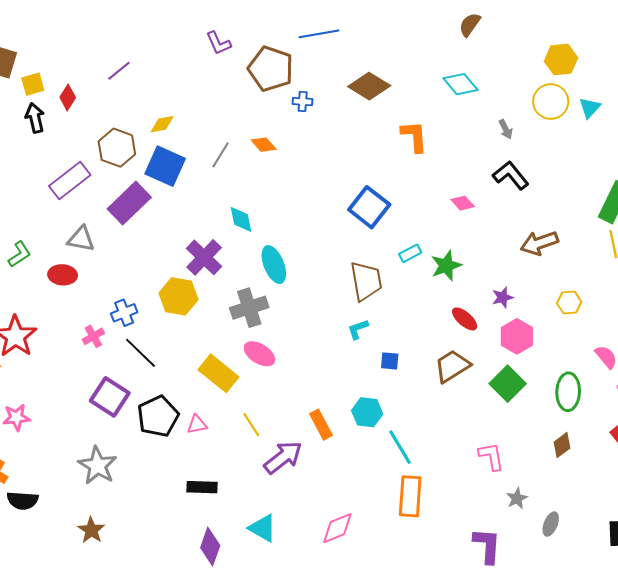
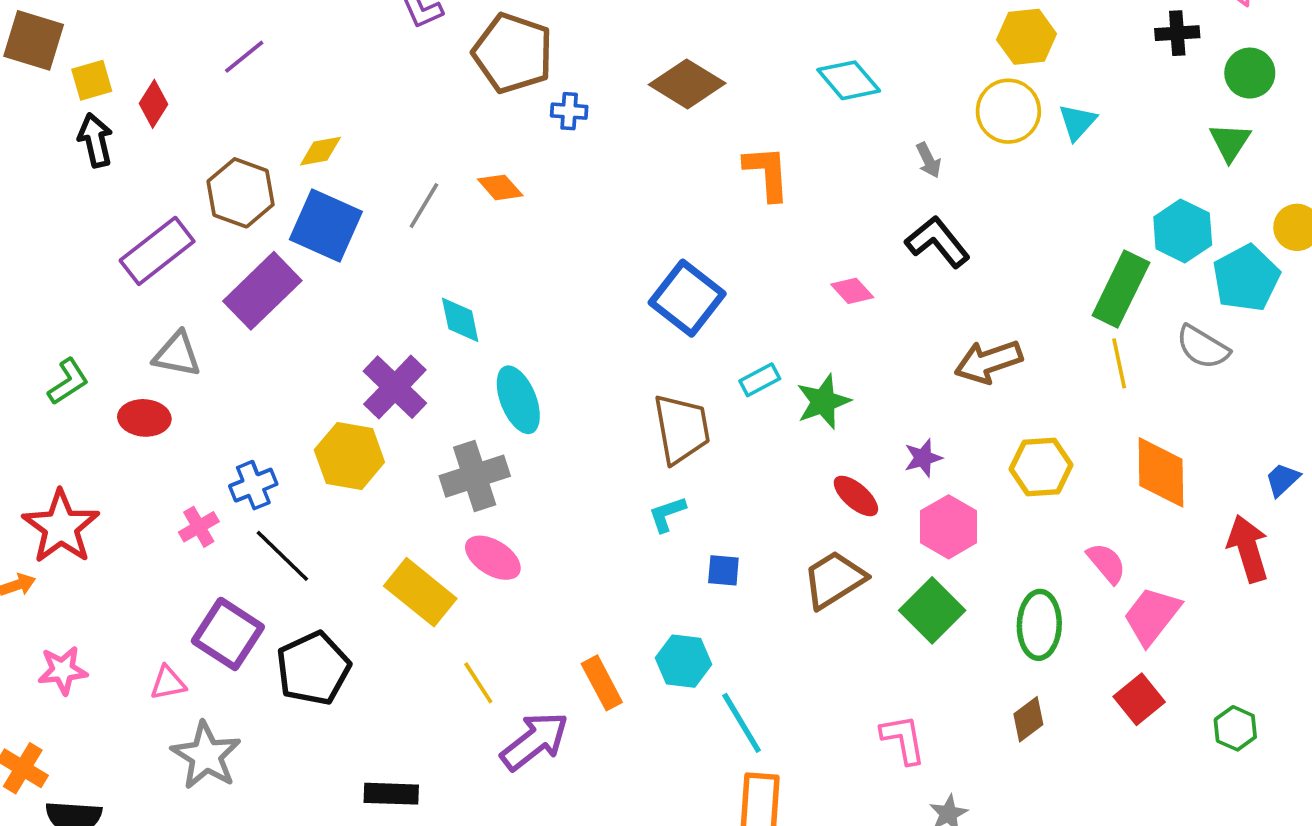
yellow hexagon: (569, 303) -> (1041, 467), size x1.4
pink triangle: (197, 425) -> (168, 683), moved

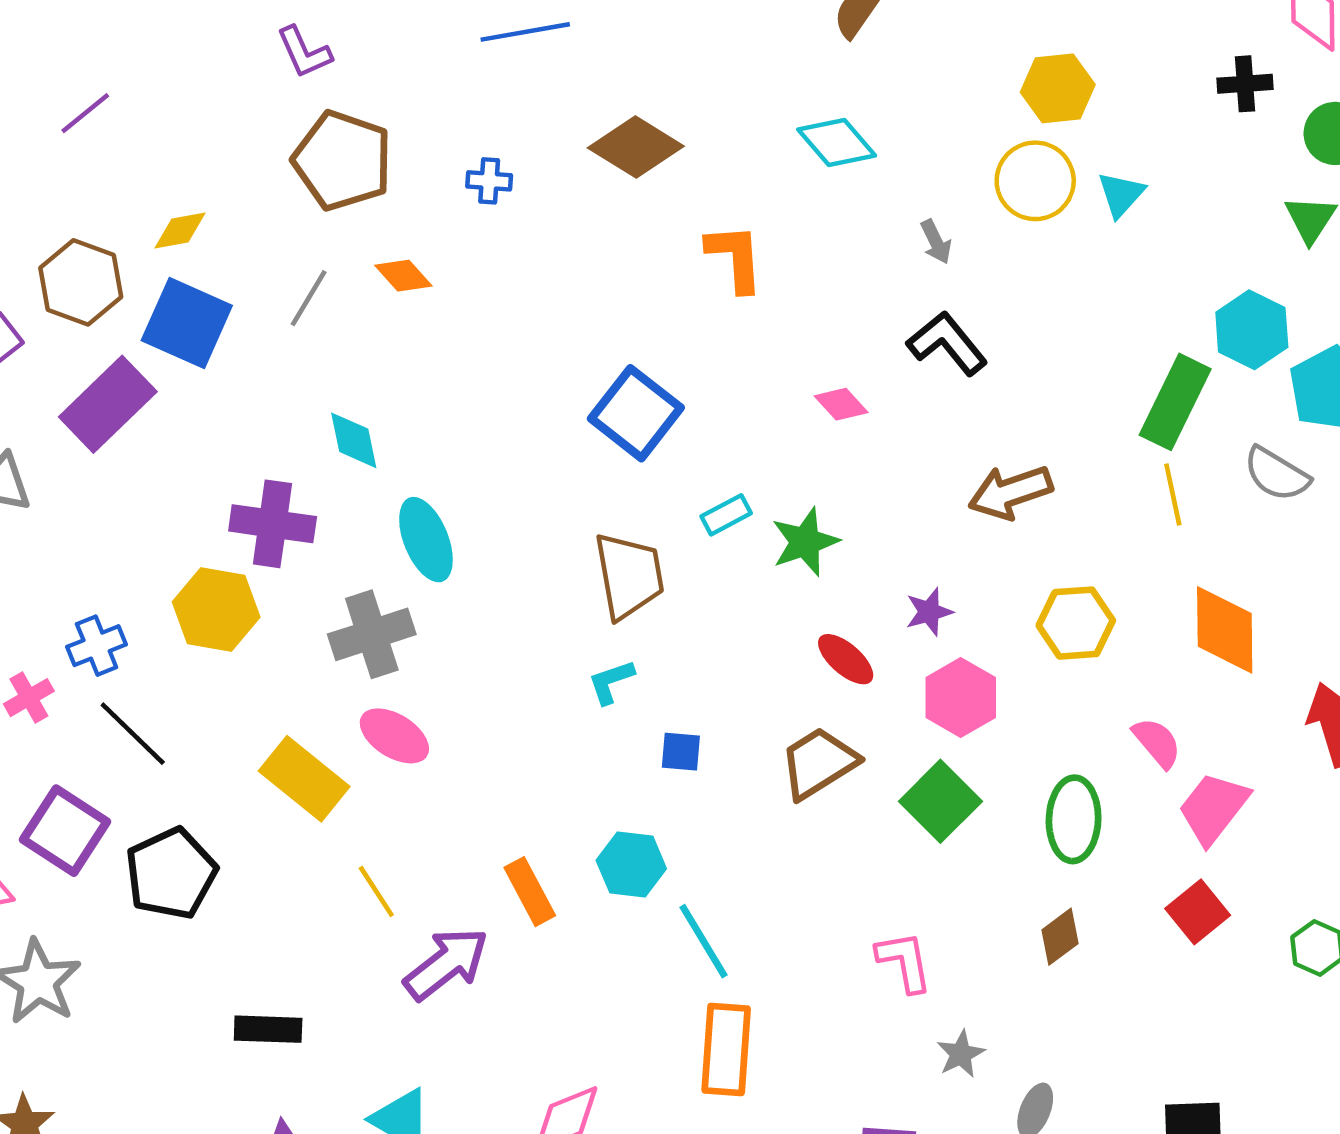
brown pentagon: (513, 53) -> (342, 161), moved
purple cross: (395, 387) -> (273, 524), turned -36

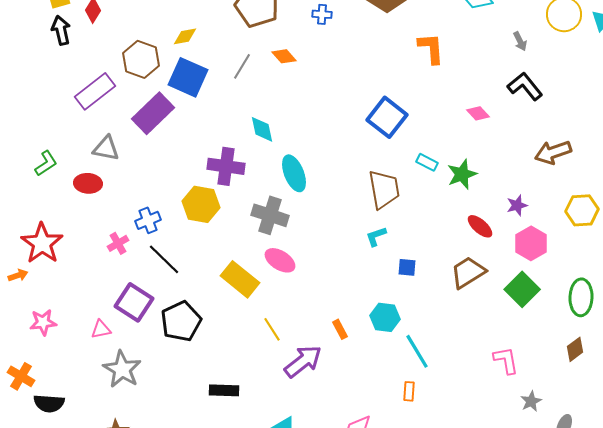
cyan rectangle: (726, 515) -> (427, 162), turned 55
gray cross: (372, 634) -> (270, 215), turned 36
orange rectangle: (530, 892) -> (340, 329), size x0.7
orange rectangle: (726, 1050) -> (409, 391), moved, size x0.5

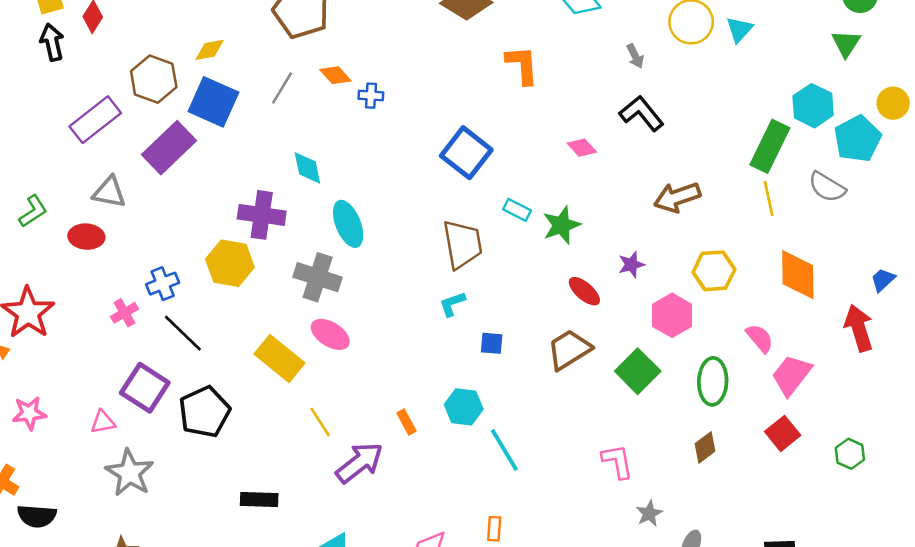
blue cross: (322, 14) -> (371, 96), moved
pink hexagon: (531, 243) -> (672, 315), moved
orange rectangle: (409, 391) -> (494, 529), moved

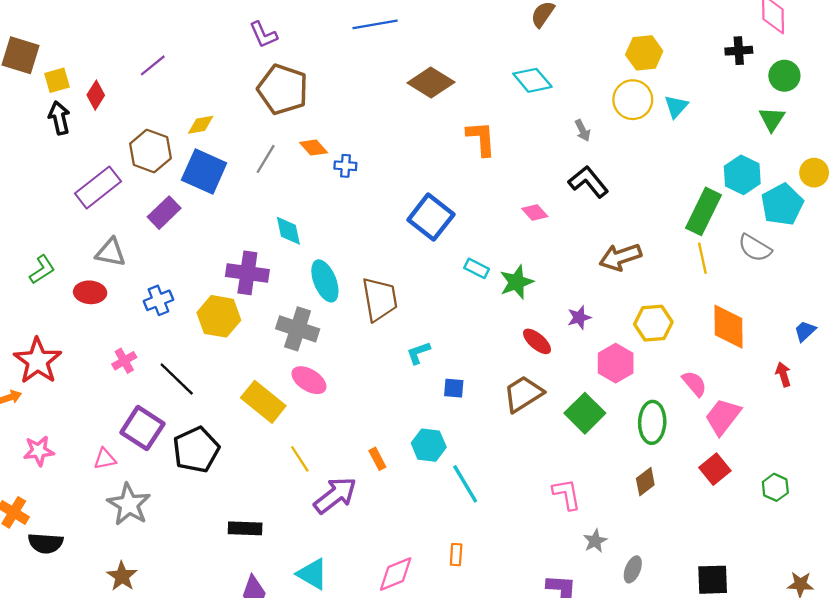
purple rectangle: (169, 148) -> (164, 213), size x0.7
brown trapezoid: (462, 244) -> (380, 299), moved
blue cross: (163, 284) -> (158, 300), moved
red arrow: (859, 328) -> (783, 374), size x0.6

